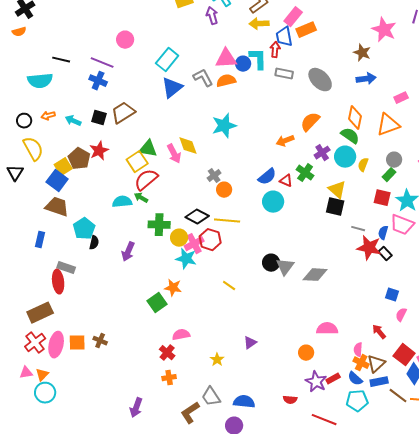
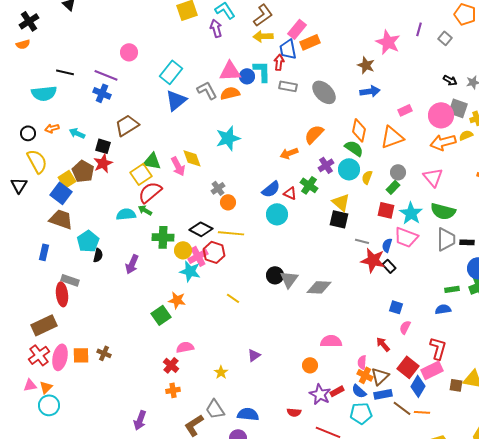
black square: (99, 118) -> (103, 146), moved

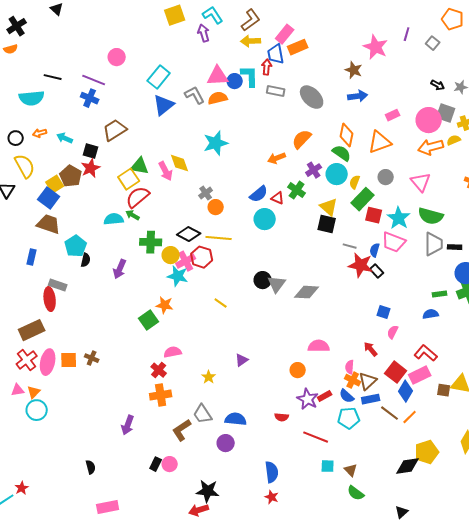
green rectangle: (393, 187) -> (363, 199), moved, size x1.6
red L-shape: (438, 348) -> (426, 353), turned -65
orange cross: (173, 390) -> (161, 395), size x1.5
orange line: (422, 412) -> (410, 417), turned -49

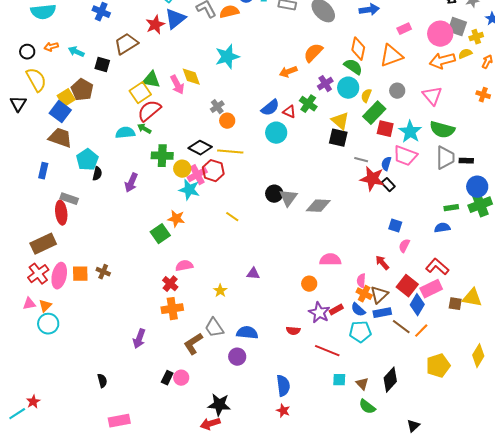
red star: (91, 168) -> (155, 25), moved
purple triangle: (242, 360) -> (253, 274), turned 40
black diamond: (408, 466) -> (390, 380), moved, turned -40

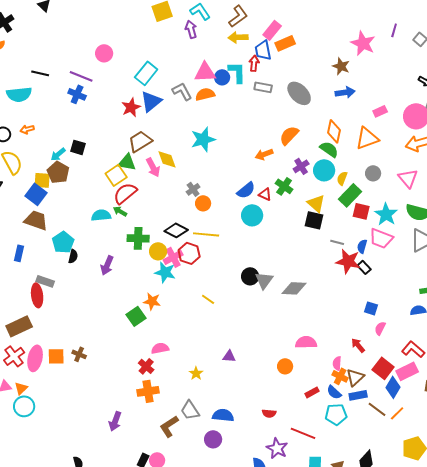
brown trapezoid: (126, 44) -> (140, 141), moved
cyan arrow: (76, 52) -> (58, 154), moved, turned -63
yellow square: (66, 98) -> (42, 180), turned 36
purple star: (319, 313) -> (277, 448), moved

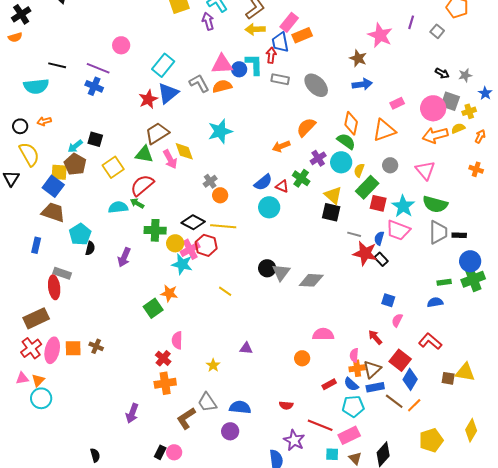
yellow square: (116, 175) -> (113, 167), moved
pink semicircle: (160, 348) -> (177, 340), turned -78
pink rectangle: (407, 371) -> (349, 435), moved
orange cross: (340, 376) -> (357, 368), turned -35

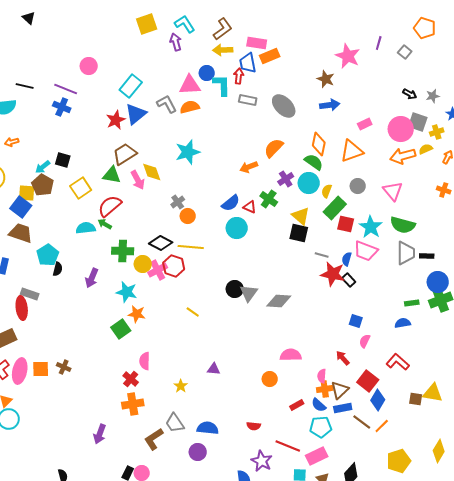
pink rectangle: (289, 22) -> (257, 43), turned 60
blue circle: (239, 69) -> (207, 73), moved
cyan star: (182, 264) -> (127, 292), moved

